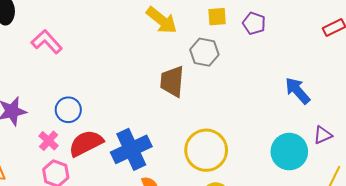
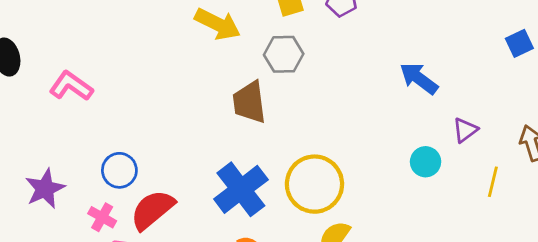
blue cross: (131, 149) -> (241, 189), moved
cyan circle: (289, 152) -> (426, 162), size x0.6

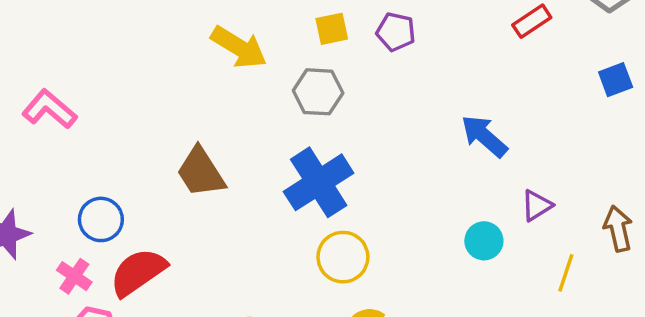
blue square: (519, 43) -> (616, 80), moved
brown trapezoid: (249, 102) -> (201, 172), moved, turned -30
yellow circle: (314, 184) -> (343, 257), size x0.7
blue cross: (241, 189) -> (319, 182), moved

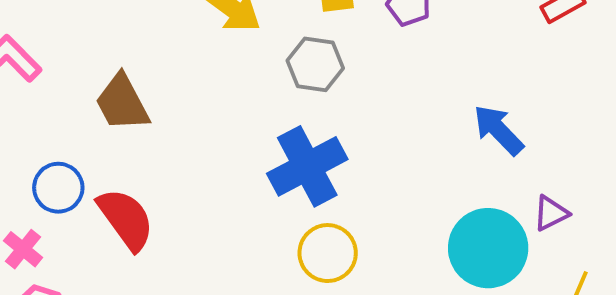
brown trapezoid: (201, 172) -> (122, 103), moved
cyan circle: (484, 241) -> (488, 248), size x1.8
red semicircle: (138, 272) -> (126, 219), moved, turned 84

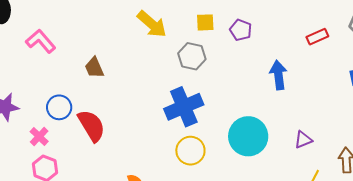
brown trapezoid: (122, 103) -> (94, 68), size x0.7
blue arrow: (498, 130) -> (278, 75), moved, turned 32
cyan circle: (488, 248) -> (248, 136), moved

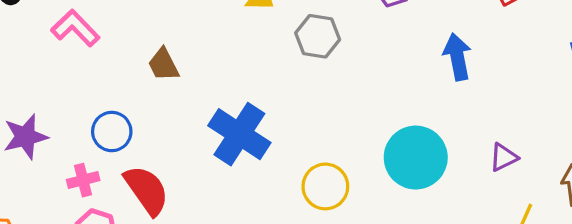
blue cross: (184, 107) -> (239, 134), moved, turned -30
red semicircle: (91, 126) -> (147, 190), moved
pink cross: (39, 137) -> (83, 180), turned 36

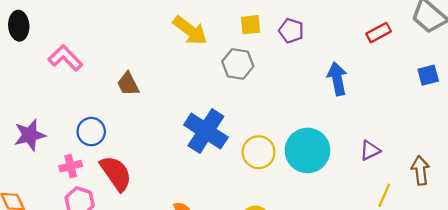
blue cross: (239, 134) -> (206, 131), moved
yellow circle: (325, 186) -> (259, 152), moved

